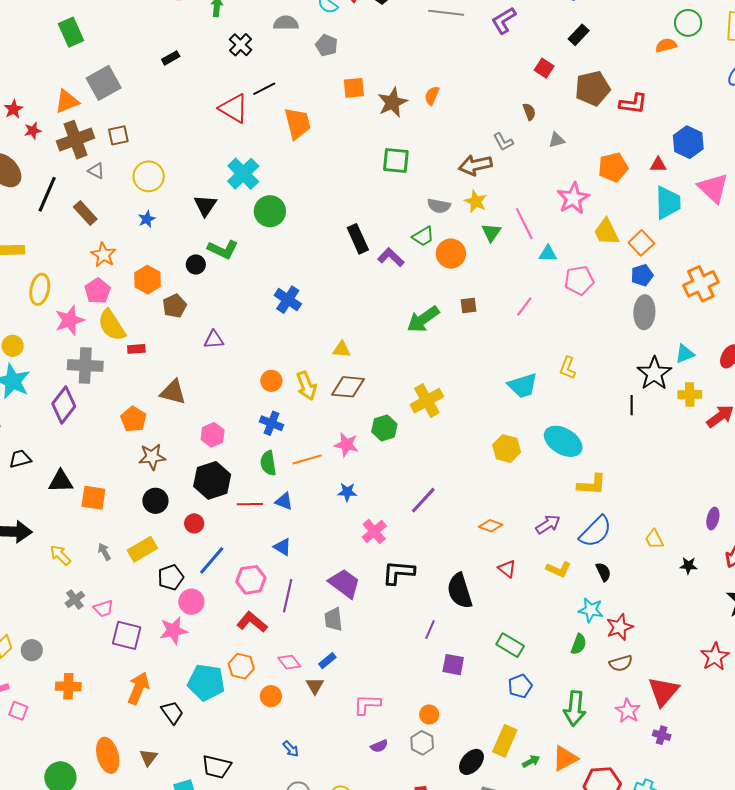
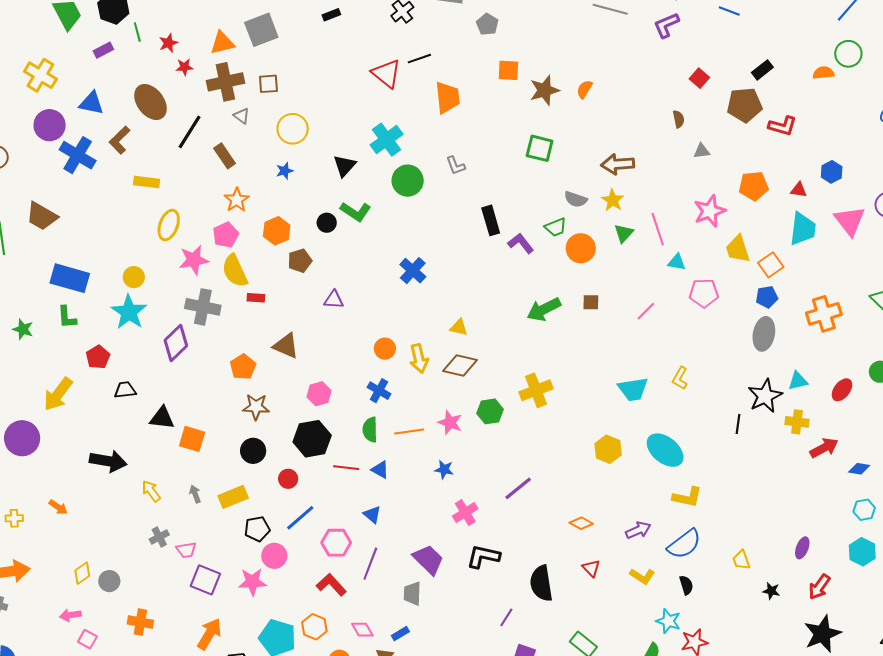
black rectangle: (579, 35) -> (762, 70), moved
gray L-shape: (503, 142) -> (456, 165), moved
blue hexagon: (688, 142) -> (832, 172), size x0.7

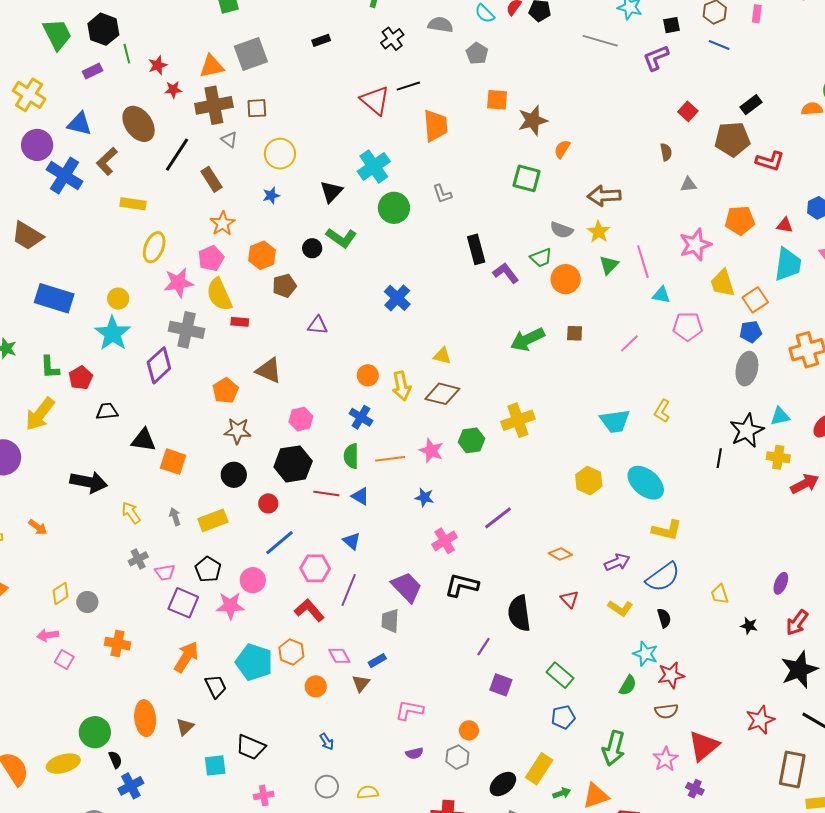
orange semicircle: (584, 89) -> (562, 149), moved
green L-shape: (67, 317) -> (50, 367), moved
black pentagon: (257, 529) -> (208, 569), moved, turned -30

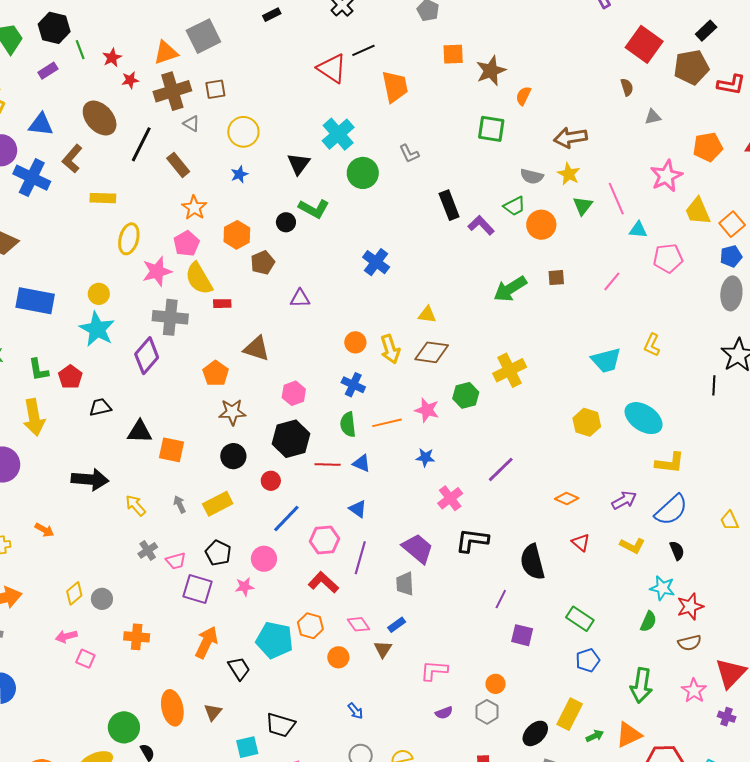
red square: (688, 111) -> (644, 44), size x1.8
yellow arrow: (40, 414) -> (34, 417), turned -42
pink star: (230, 606) -> (244, 587), size x0.7

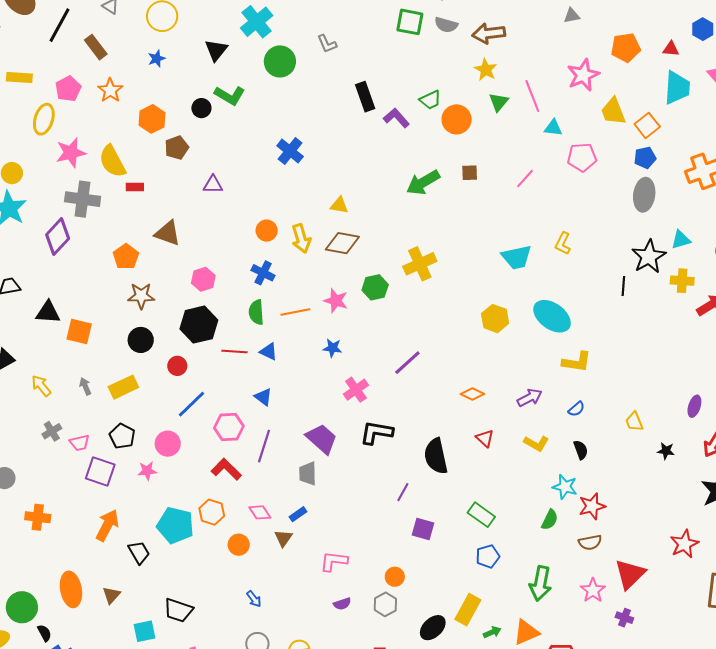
gray semicircle: (532, 176) -> (446, 25), moved
pink pentagon: (187, 244) -> (68, 89), moved
blue semicircle: (671, 510) -> (576, 409), size x0.5

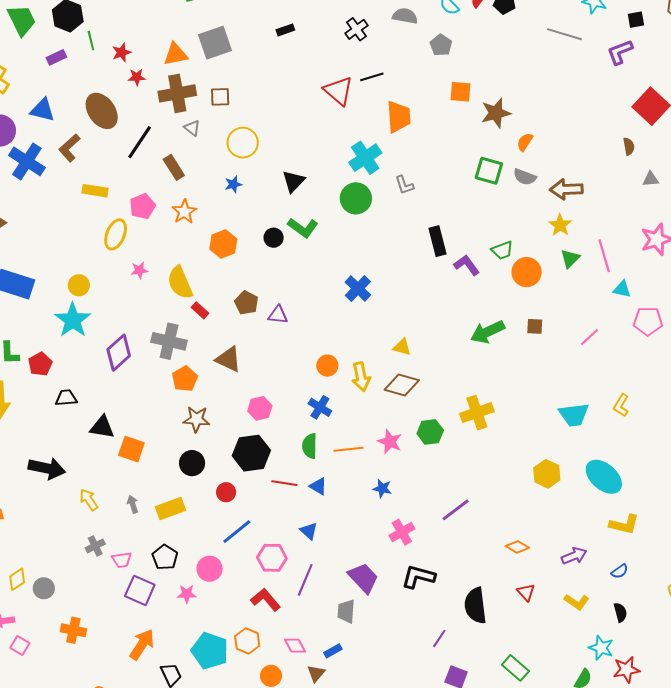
cyan cross: (257, 22) -> (365, 158), moved
brown pentagon: (177, 148) -> (246, 303), moved, turned -30
pink star: (71, 153) -> (139, 270), size x0.6
red rectangle: (135, 187) -> (200, 310), turned 36
gray cross: (83, 199) -> (169, 341), moved

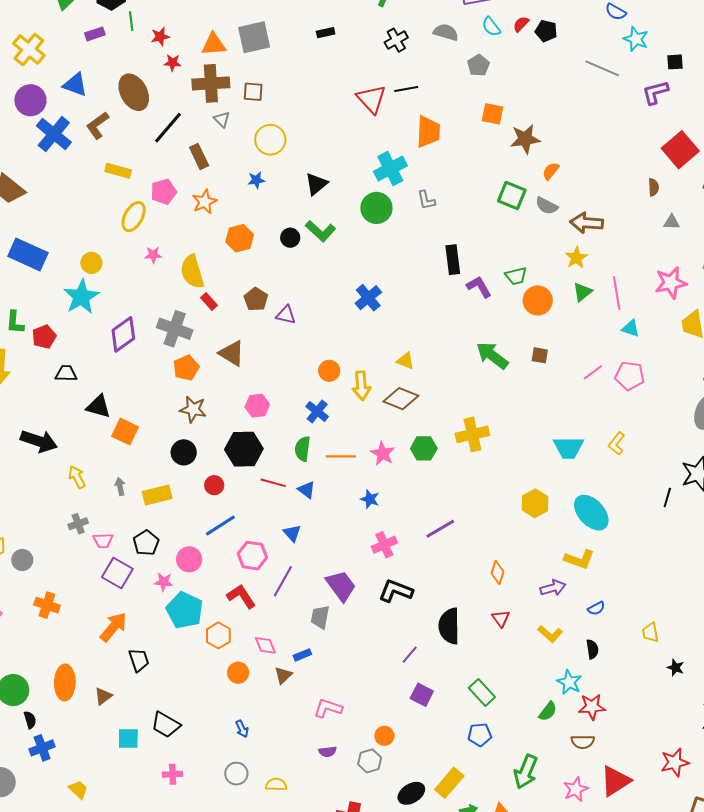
pink pentagon: (648, 321) -> (630, 376), moved
green arrow: (488, 332) -> (492, 355), turned 56
yellow L-shape: (624, 524) -> (579, 559), moved
orange diamond: (517, 547) -> (498, 573), turned 70
cyan pentagon: (210, 651) -> (185, 610), moved

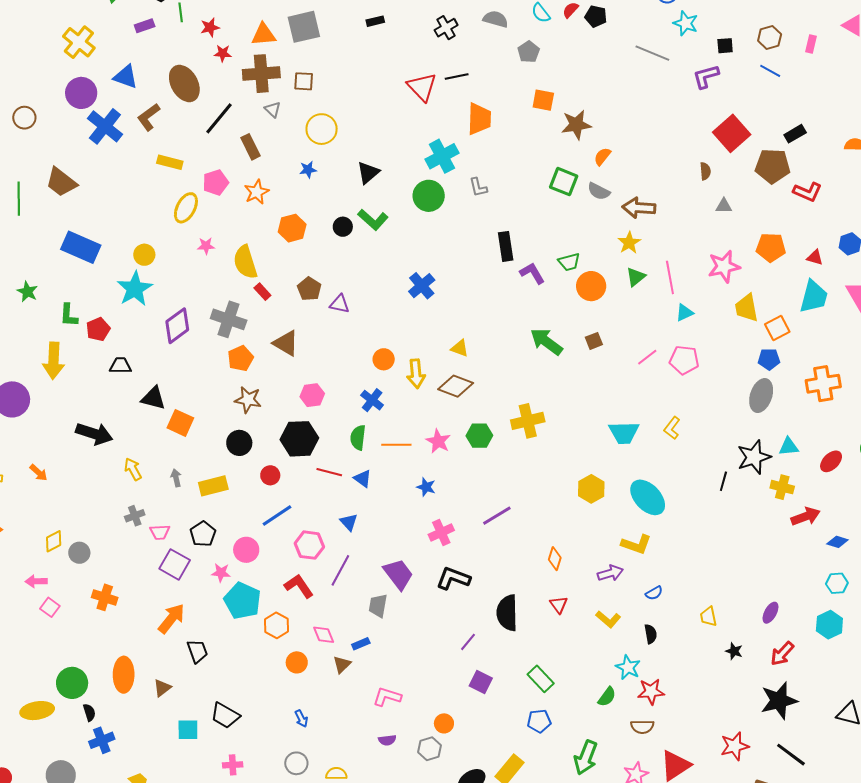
cyan triangle: (631, 328) -> (684, 313), turned -42
brown square: (540, 355) -> (594, 341), turned -30

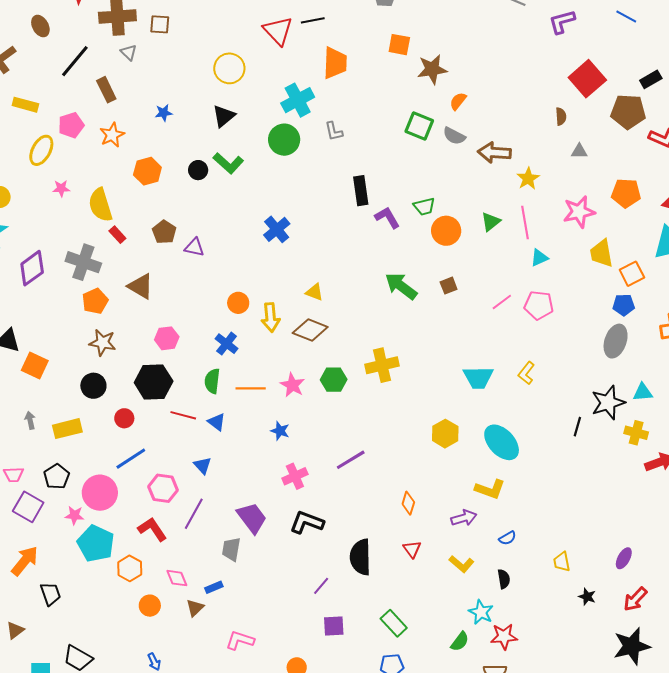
brown ellipse: (184, 83) -> (40, 26), size x0.6
yellow circle: (322, 129) -> (229, 68), moved
yellow star: (629, 243) -> (528, 178), moved
pink circle: (246, 550) -> (100, 493), size x1.4
purple square: (481, 682) -> (334, 626), turned -30

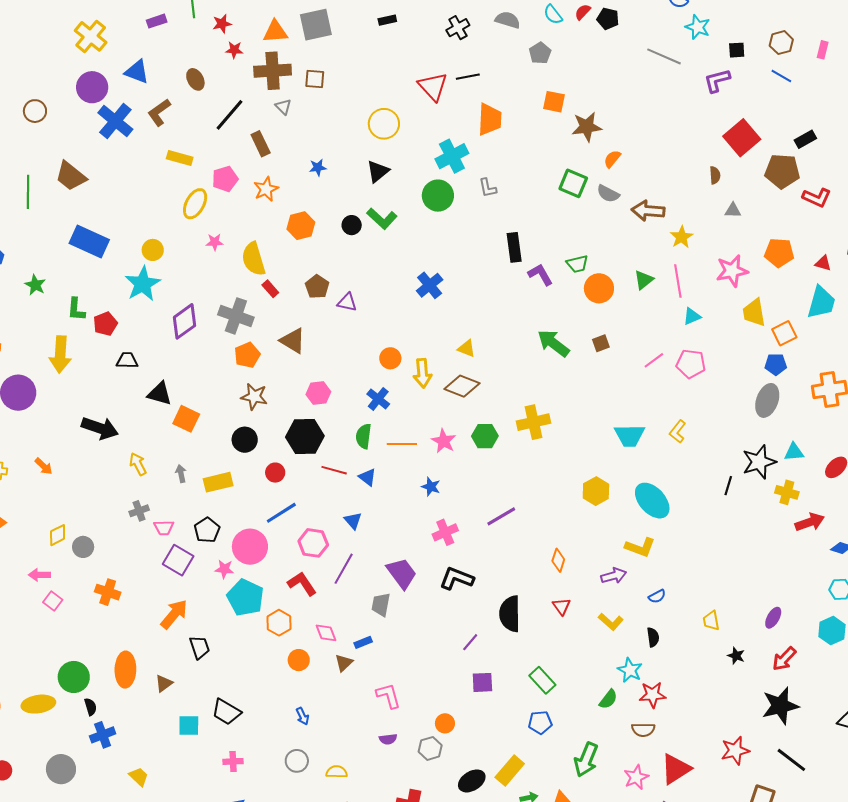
pink L-shape: (240, 640) -> (388, 696), turned 56

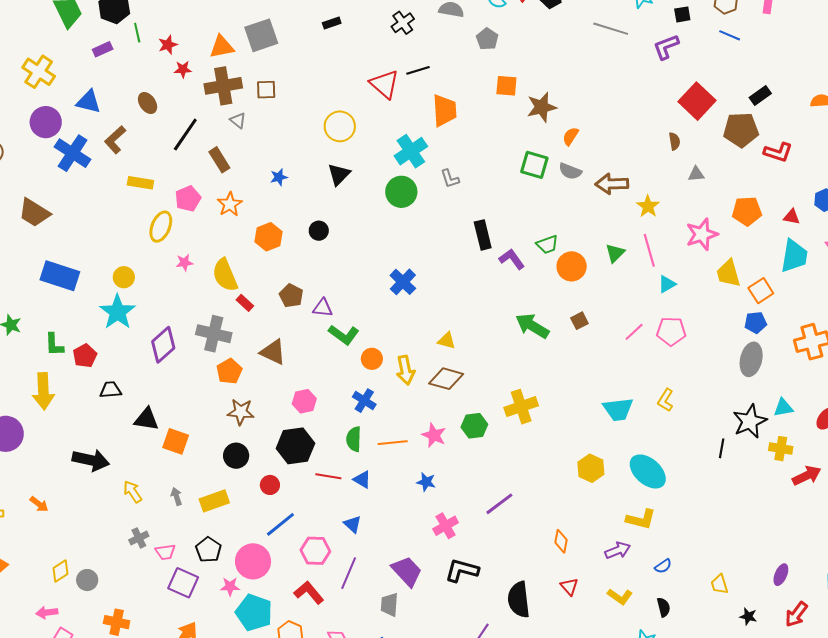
green L-shape: (382, 219) -> (344, 335), moved

